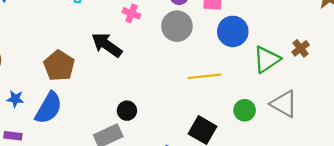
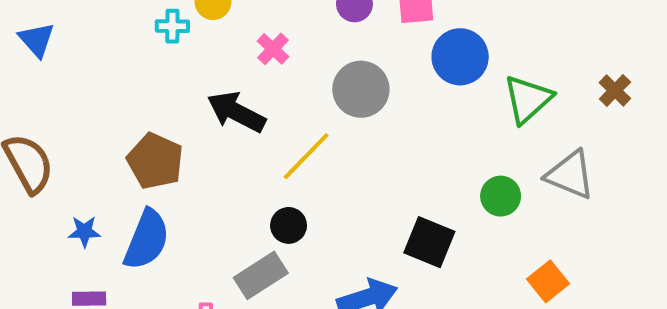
pink cross: (131, 13) -> (273, 49), turned 30
gray circle: (177, 26) -> (361, 89), moved
brown cross: (301, 48) -> (615, 90), moved
yellow line: (204, 76) -> (306, 156), moved, turned -32

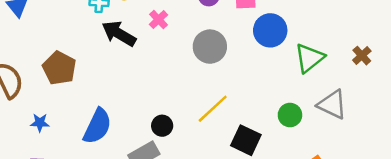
black arrow: (236, 112) -> (119, 34), moved
yellow line: (306, 156) -> (213, 109), moved
brown pentagon: (155, 161) -> (59, 68), moved
blue semicircle: (147, 240) -> (97, 126), moved

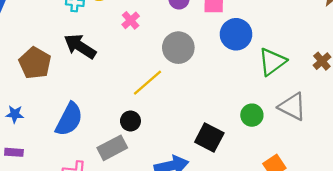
black arrow: (119, 34) -> (80, 46), moved
yellow line: (213, 109) -> (147, 83), moved

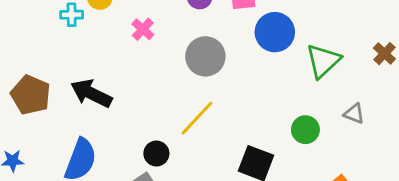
black arrow: (80, 46) -> (91, 93), moved
yellow line: (147, 83) -> (197, 118), moved
gray triangle: (292, 107) -> (354, 114), size x0.6

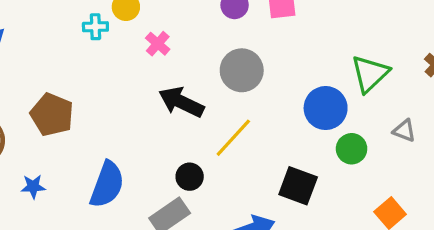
pink cross: (143, 29) -> (158, 44), moved
blue circle: (275, 32) -> (326, 108), moved
black arrow: (91, 93) -> (181, 102), moved

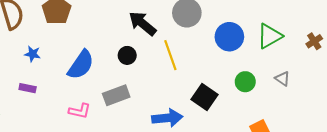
blue circle: (326, 108) -> (229, 37), moved
yellow line: (233, 138) -> (170, 55), turned -76
black circle: (190, 177) -> (127, 55), moved

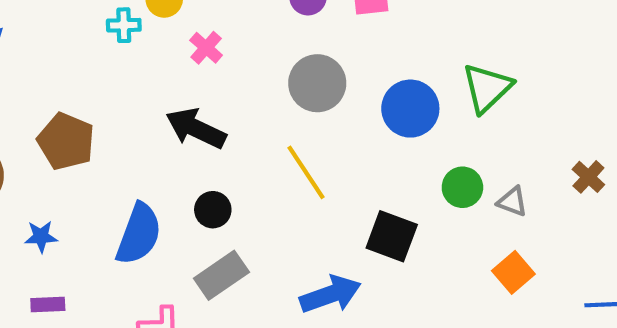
black arrow: (142, 23) -> (196, 128), moved
brown cross: (314, 41) -> (588, 177), moved
black circle: (127, 55) -> (213, 210), moved
gray triangle: (282, 79) -> (512, 202), moved

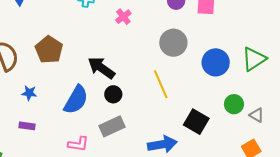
black arrow: (196, 128) -> (101, 68), moved

